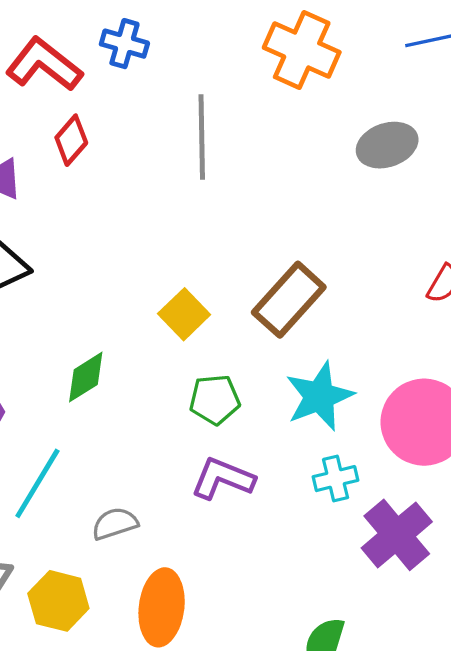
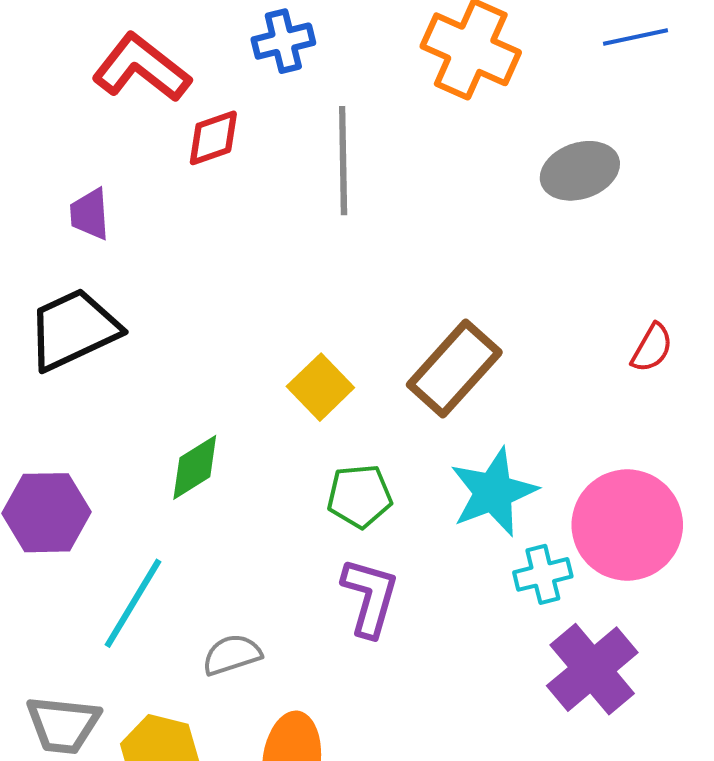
blue cross: (124, 44) -> (283, 41), moved, turned -30
red diamond: (71, 140) -> (213, 138), moved, turned 30
purple L-shape: (223, 479) -> (370, 597), turned 84
cyan cross: (336, 479) -> (543, 574), moved

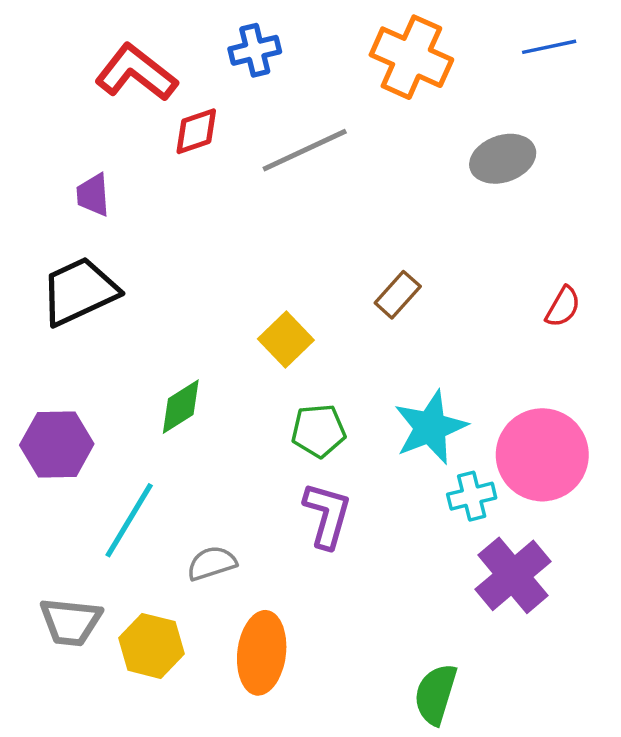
gray line: (343, 161) -> (305, 150), turned 66
brown rectangle: (454, 368) -> (398, 295), moved, size x0.6

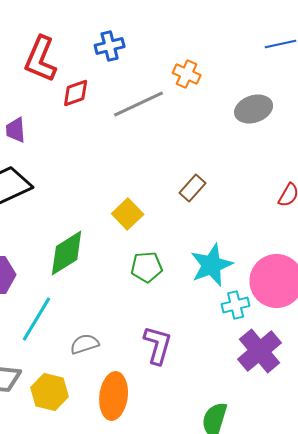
orange cross: (411, 57) -> (187, 74), moved, size x0.6
red L-shape: (136, 73) -> (41, 59), turned -105
green diamond: (181, 407) -> (67, 253), size x1.4
purple L-shape: (327, 515) -> (158, 345), moved

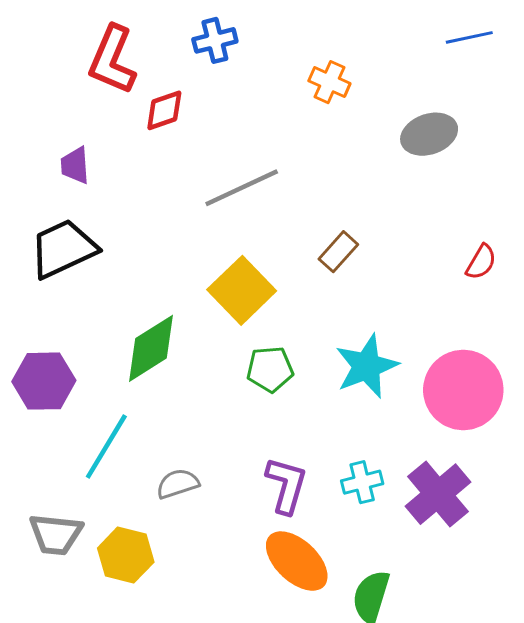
gray line: (139, 104) -> (242, 188), moved
yellow square: (128, 214) -> (242, 290), size x1.4
cyan cross: (236, 305) -> (362, 482), moved
orange ellipse: (114, 396) -> (297, 561), moved, turned -54

